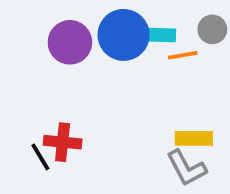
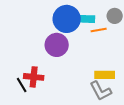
purple circle: (70, 42) -> (57, 45), moved

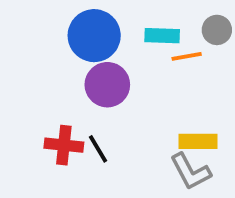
blue circle: (67, 19) -> (94, 36), moved
black line: (22, 85) -> (98, 149), moved

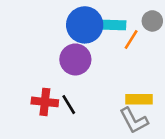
blue circle: (94, 36) -> (85, 25), moved
orange line: (187, 56) -> (131, 40), turned -48

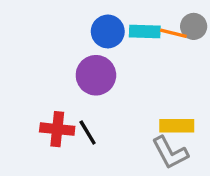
blue circle: (85, 25) -> (108, 31), size x0.7
orange line: (131, 40) -> (173, 33), moved, turned 72

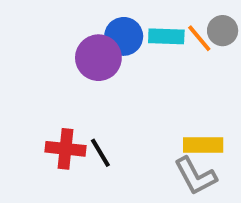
orange line: (173, 33) -> (199, 38), turned 36
purple circle: (96, 75) -> (98, 58), moved

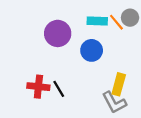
blue circle: (124, 36) -> (92, 50), moved
yellow rectangle: (203, 145) -> (119, 84), turned -75

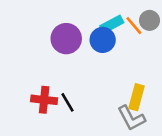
cyan rectangle: (97, 21) -> (112, 24), turned -30
blue circle: (92, 50) -> (103, 40), moved

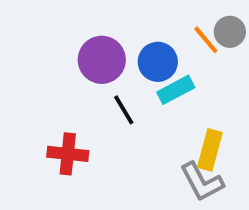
cyan rectangle: (112, 24) -> (176, 90), moved
black line: (68, 102) -> (124, 110), moved

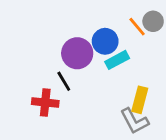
purple circle: (102, 60) -> (77, 53), moved
black line: (124, 110) -> (64, 81), moved

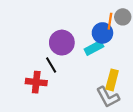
orange line: (137, 27) -> (110, 21), turned 49
blue circle: (105, 41) -> (102, 33), moved

